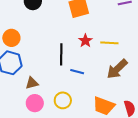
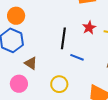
brown triangle: (32, 83) -> (31, 63), turned 40
pink circle: (35, 103) -> (19, 84), moved

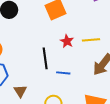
brown triangle: (31, 63) -> (20, 91), turned 40

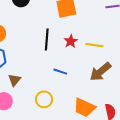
black line: (45, 58) -> (47, 39), moved

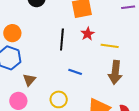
red star: (71, 41) -> (88, 34), moved
brown arrow: (100, 72) -> (115, 72), turned -45

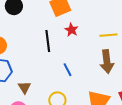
yellow line: (110, 46) -> (108, 35), moved
blue line: (75, 72) -> (68, 70), turned 56

